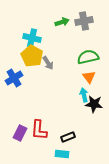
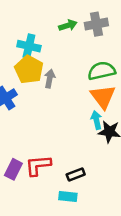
gray arrow: (48, 63) -> (50, 79), turned -136
orange triangle: (89, 77) -> (103, 97), size x1.5
red L-shape: (39, 130) -> (38, 165), turned 80

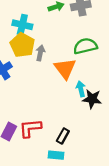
orange triangle: (103, 97) -> (65, 69), moved
black rectangle: (76, 174) -> (63, 136), turned -40

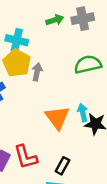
orange triangle: (65, 69) -> (57, 118), moved
red L-shape: (30, 128) -> (26, 157), turned -100

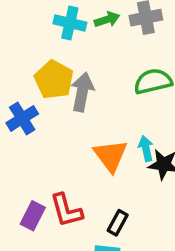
cyan cross: (17, 40) -> (70, 23), moved
gray arrow: (37, 72) -> (82, 92), size x1.5

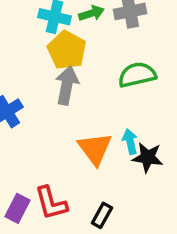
yellow pentagon: (54, 80) -> (67, 50), moved

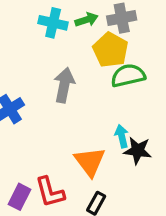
yellow pentagon: (67, 50) -> (111, 50), moved
orange triangle: (95, 149) -> (90, 162), moved

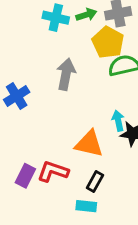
orange triangle: (90, 162) -> (89, 144), turned -40
red L-shape: (50, 192) -> (53, 171), turned 124

